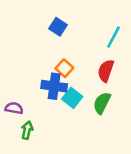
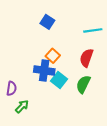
cyan line: (114, 37) -> (93, 30), turned 54
purple semicircle: (14, 108) -> (11, 88), turned 88
green arrow: (27, 130) -> (22, 106), turned 32

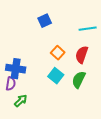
blue square: (47, 22) -> (45, 21), turned 32
orange square: (53, 56) -> (58, 53), moved
blue cross: (44, 71) -> (16, 69), moved

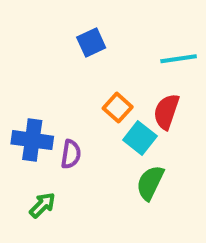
cyan square: (56, 76) -> (140, 138), moved
green semicircle: (79, 80) -> (150, 183), moved
purple semicircle: (11, 84) -> (71, 154), moved

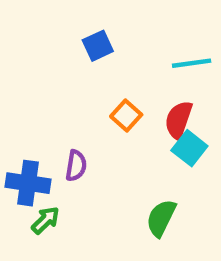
cyan square: (140, 138) -> (189, 148), moved
blue cross: (32, 140) -> (28, 183), moved
green semicircle: (150, 183) -> (161, 218), moved

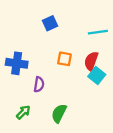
orange square: (126, 115) -> (64, 59), turned -32
blue cross: (28, 183) -> (17, 63), moved
green semicircle: (161, 218) -> (59, 113), moved

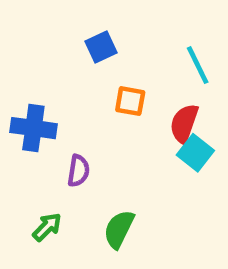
cyan line: (98, 32) -> (198, 65), turned 72
orange square: (64, 59) -> (130, 101), moved

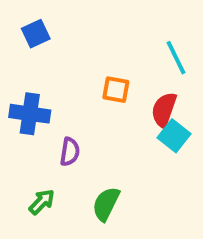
blue square: (101, 47) -> (36, 34), moved

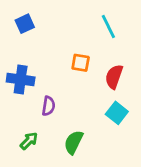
cyan line: (176, 58) -> (108, 26), moved
cyan square: (174, 136) -> (117, 113), moved

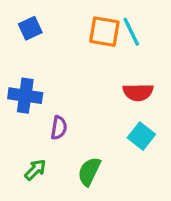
orange square: (81, 63) -> (104, 32), moved, size x1.4
red semicircle: (114, 77) -> (138, 92), turned -110

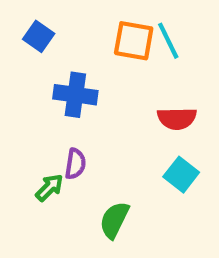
blue square: (30, 28) -> (39, 36), turned -30
blue cross: (25, 96) -> (75, 95), moved
green arrow: (35, 170) -> (49, 188), moved

